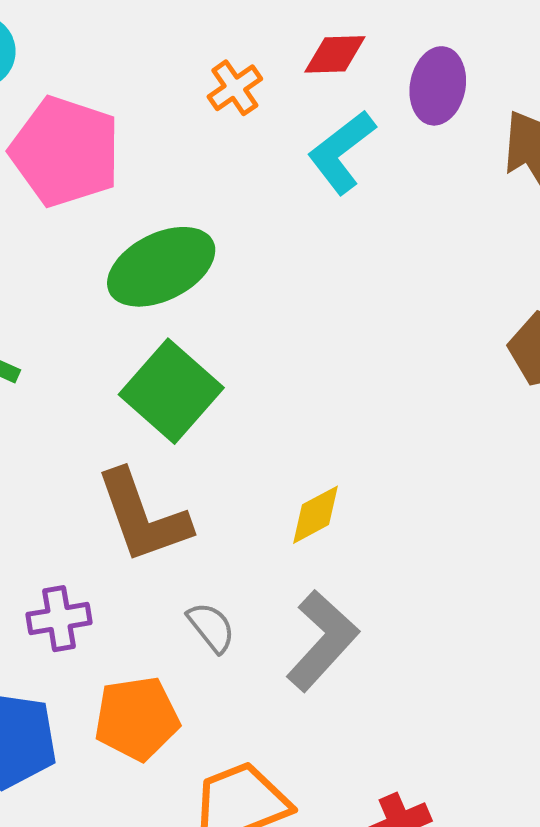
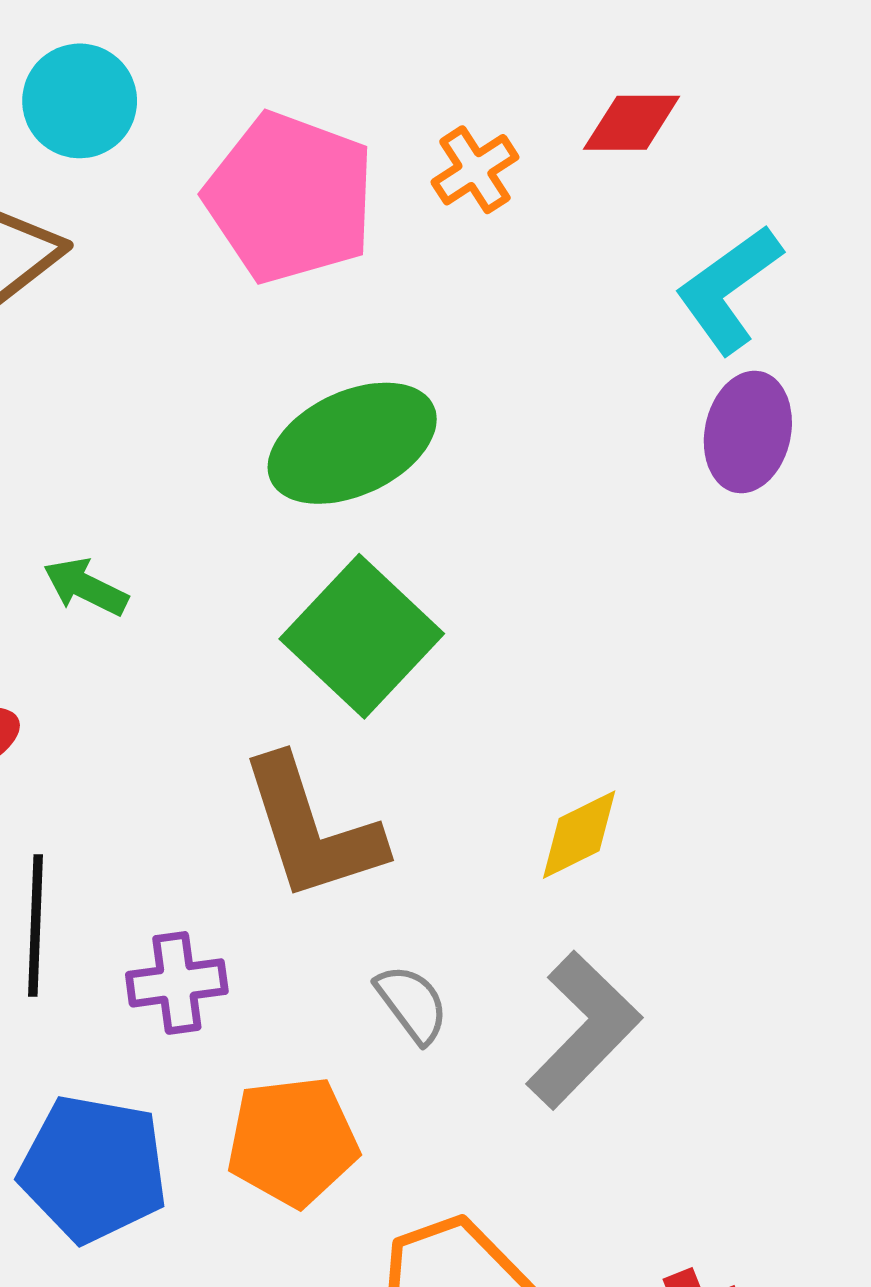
purple ellipse: (438, 86) -> (748, 432), moved
pink pentagon: (65, 151) -> (290, 198), moved
cyan L-shape: (341, 152) -> (729, 289), moved

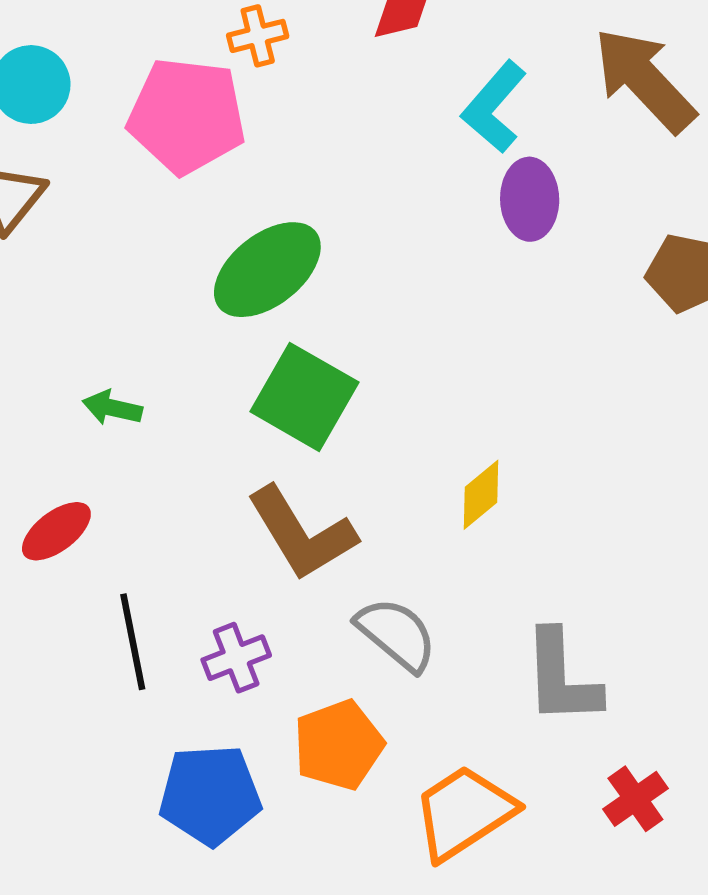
orange cross: (475, 170) -> (258, 36), moved, turned 32
gray semicircle: (412, 1004) -> (396, 634), size x1.5
gray L-shape: (584, 1030) -> (562, 677), moved, turned 147

